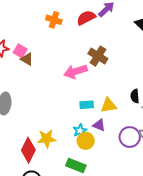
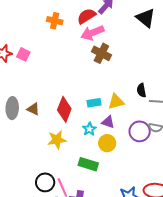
brown triangle: (27, 59) -> (33, 109), moved
pink arrow: (76, 71) -> (92, 33), moved
yellow circle: (86, 141) -> (107, 143), moved
red diamond: (28, 150) -> (64, 109), moved

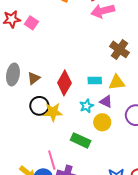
brown cross: (101, 53) -> (120, 49), moved
brown triangle: (33, 109) -> (34, 78), turned 48
black circle: (45, 182) -> (39, 106), moved

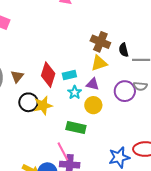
brown cross: (120, 49) -> (100, 42), moved
cyan rectangle: (95, 80) -> (69, 75), moved
pink line: (52, 160) -> (63, 151), moved

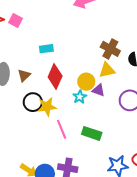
cyan rectangle: (69, 75) -> (46, 49), moved
yellow circle: (93, 105) -> (86, 82), moved
green rectangle: (76, 128) -> (92, 133), moved
pink line: (63, 151) -> (62, 129), moved

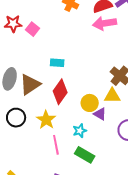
brown triangle: (24, 75) -> (30, 84), size x1.6
cyan star: (80, 97) -> (80, 131), moved
black circle: (33, 102) -> (16, 118), moved
yellow star: (47, 107) -> (46, 120), turned 30

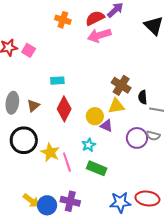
brown triangle: (30, 84) -> (33, 106), size x0.6
black circle: (16, 118) -> (24, 140), size x1.4
yellow star: (46, 120) -> (50, 152), moved

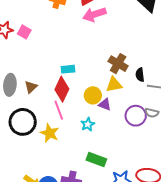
cyan rectangle: (57, 81) -> (68, 69), moved
pink line: (67, 162) -> (59, 110), moved
green rectangle: (97, 168) -> (96, 159), moved

